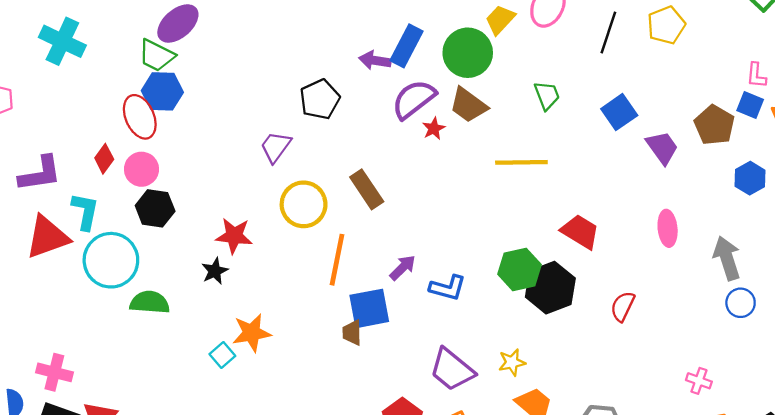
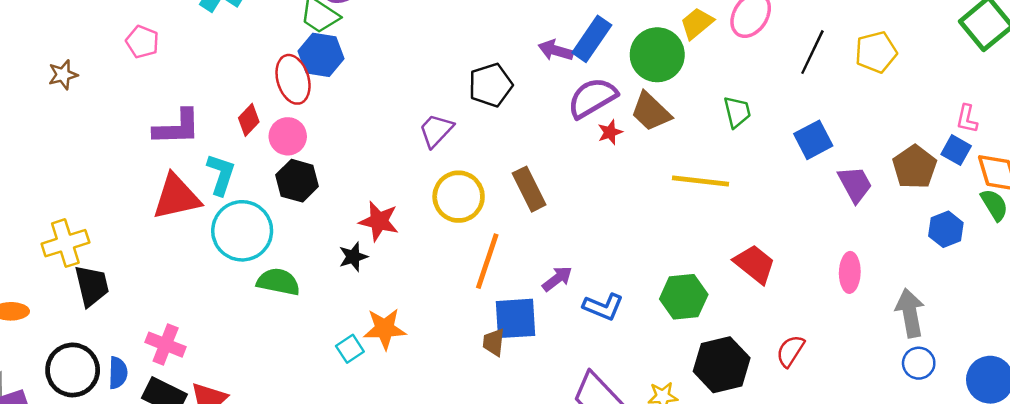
black hexagon: (550, 288) -> (722, 365), moved

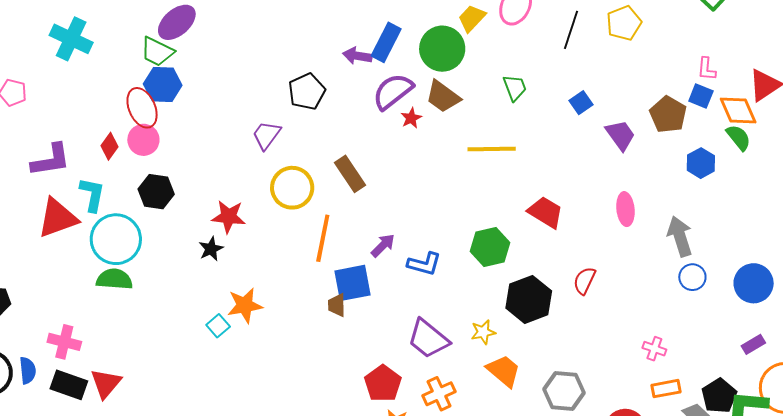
pink circle: (288, 136) -> (143, 140), moved
blue square: (813, 140) -> (581, 103), size x0.7
green semicircle: (278, 282) -> (114, 279), moved

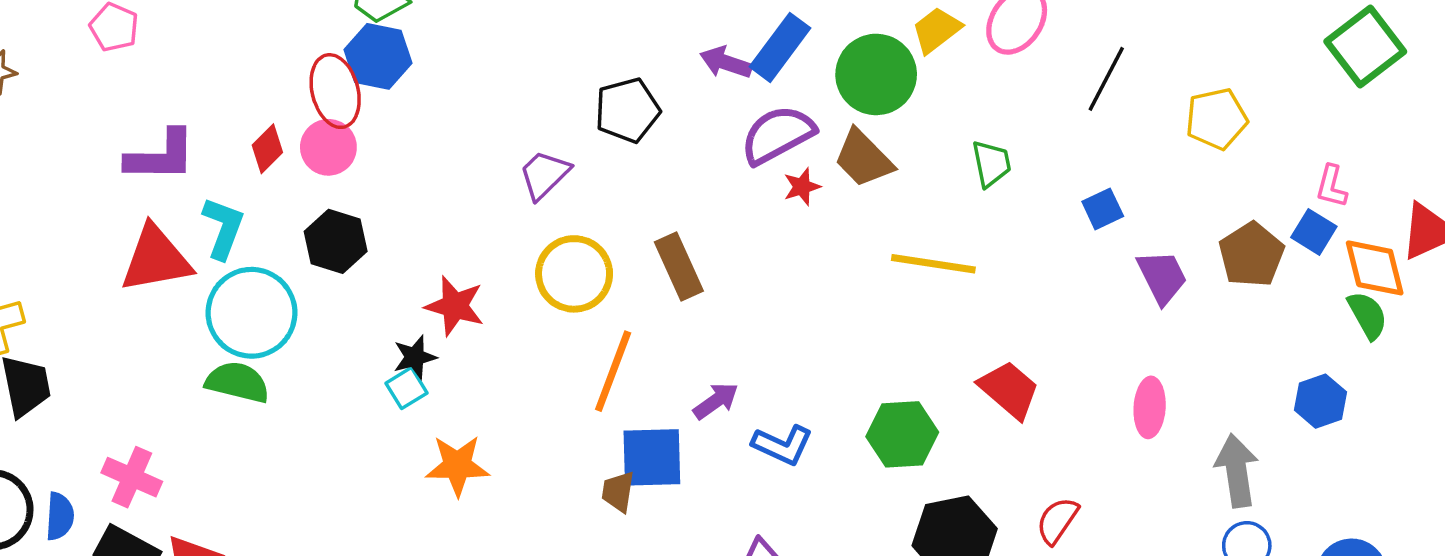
yellow pentagon: (624, 23) -> (1216, 119), moved
blue hexagon: (701, 163) -> (1321, 401), moved
cyan square: (218, 326) -> (406, 388), moved

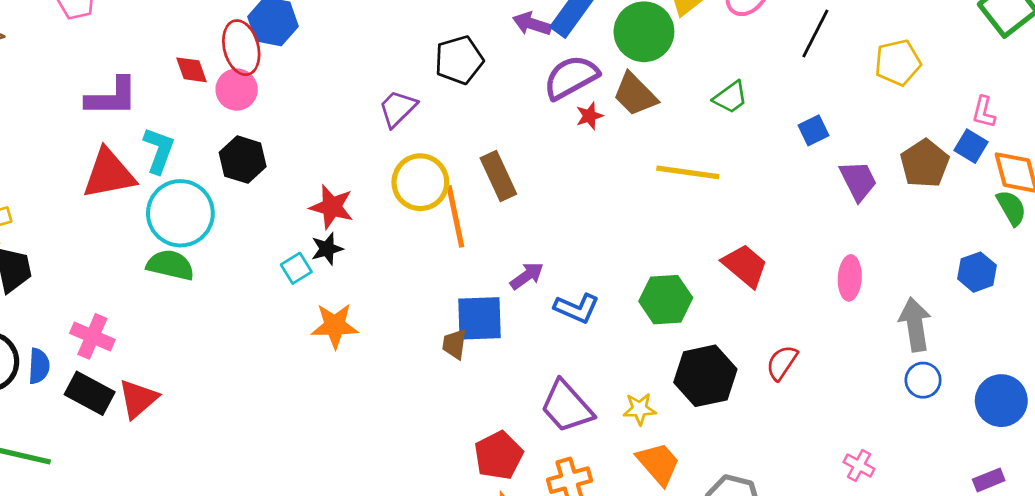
red diamond: (267, 149) -> (192, 70), moved, turned -64
green trapezoid: (991, 163) -> (730, 97), turned 66
black star: (415, 357) -> (327, 249), moved
orange line: (613, 371) -> (455, 216), moved, turned -32

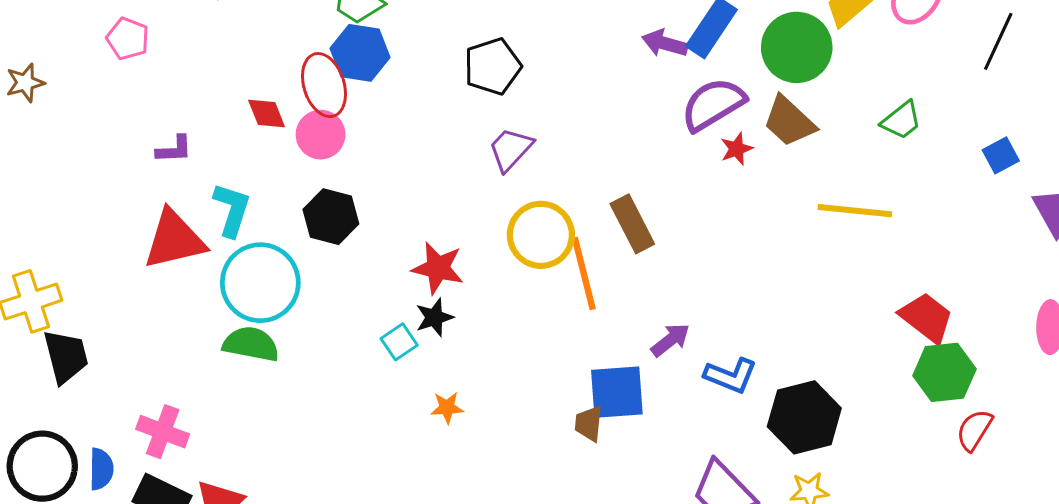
black pentagon: (459, 60) -> (493, 66), moved
purple L-shape: (112, 97) -> (174, 149), size x0.6
green hexagon: (666, 300) -> (944, 372), moved
orange star: (335, 326) -> (447, 408), size x0.6
black hexagon: (705, 376) -> (804, 417), moved

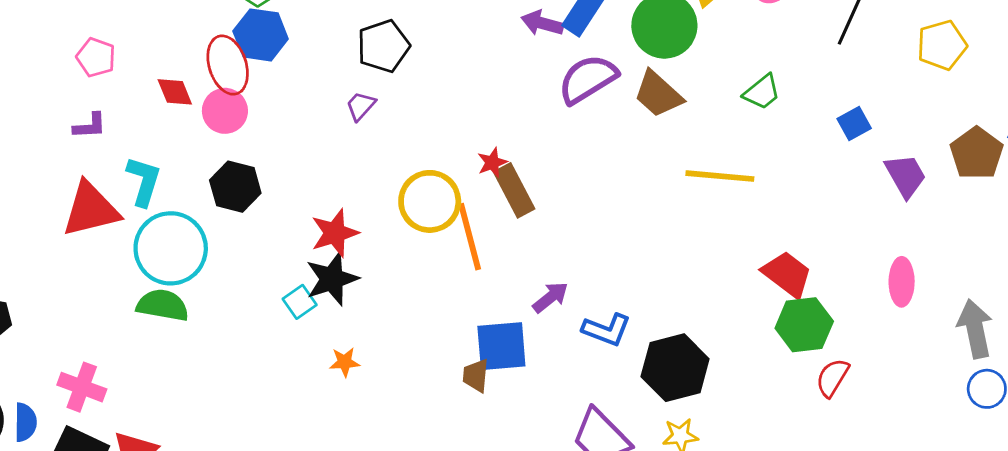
pink pentagon: (128, 39) -> (96, 57), moved
purple trapezoid: (511, 149) -> (361, 106), moved, size x0.7
red star: (737, 149) -> (492, 163), moved
red star: (438, 268) -> (335, 233), turned -30
black star: (434, 317) -> (332, 279), size x1.5

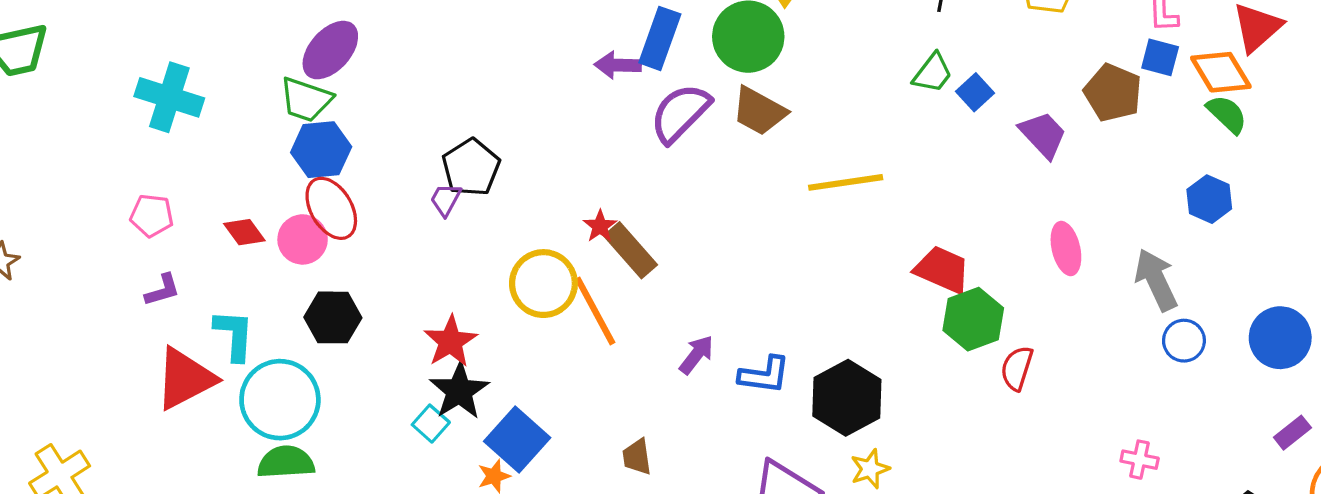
black pentagon: (383, 46) -> (471, 167), moved
red ellipse: (228, 65) -> (331, 208), moved
green trapezoid: (762, 92) -> (933, 73), moved
blue square: (501, 346) -> (517, 439), moved, turned -30

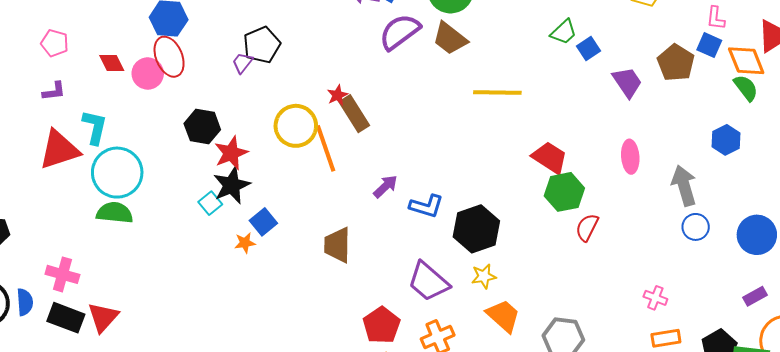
black hexagon: (333, 317) -> (202, 127), moved
blue square: (517, 439) -> (263, 222), size x0.7
brown trapezoid: (637, 457) -> (337, 245), size x1.5

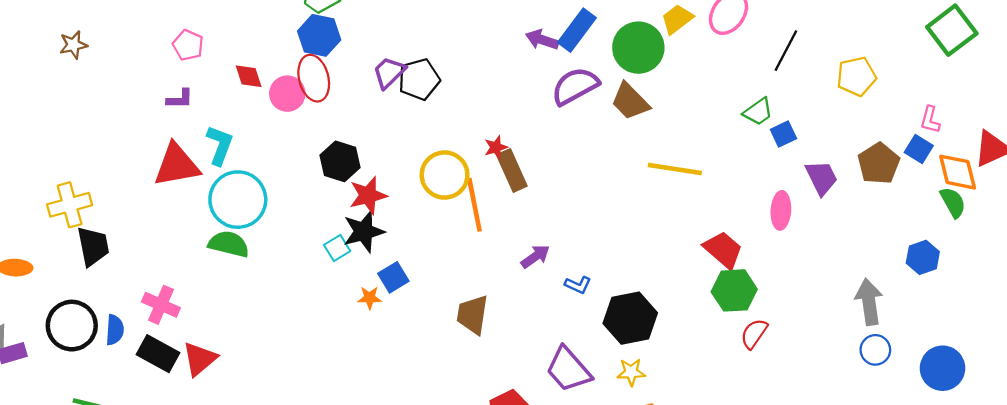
purple trapezoid: (242, 63) -> (389, 72), moved, size x1.4
pink ellipse: (630, 157) -> (781, 210), moved
blue L-shape: (426, 206) -> (578, 285), size x0.7

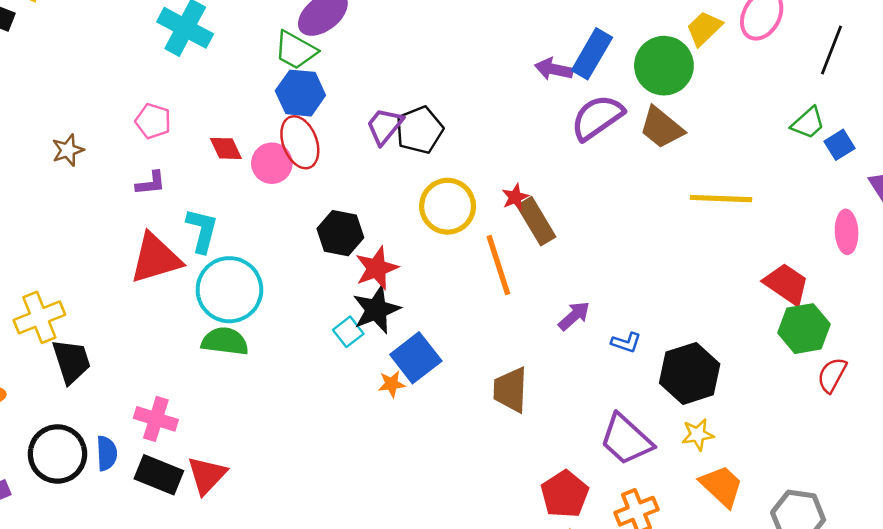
brown star: (73, 45) -> (68, 150), moved
yellow circle: (445, 175) -> (448, 206), moved
blue square: (393, 277) -> (416, 358), size x1.4

